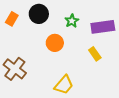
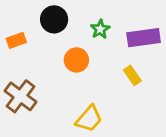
orange rectangle: (12, 19) -> (16, 40), moved, turned 40

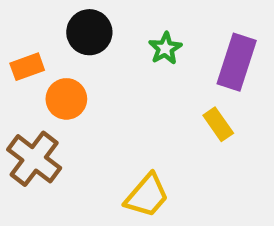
purple rectangle: (144, 38) -> (237, 62), turned -64
orange circle: (76, 60) -> (66, 99), moved

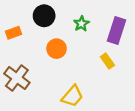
orange circle: (66, 99) -> (57, 49), moved

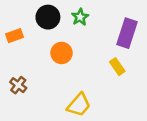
green star: (81, 24) -> (80, 17), moved
brown cross: (17, 78) -> (18, 85), size x0.6

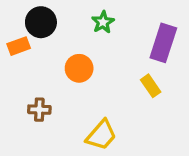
black circle: (48, 17) -> (41, 22), moved
brown cross: (18, 85) -> (39, 110), moved, turned -35

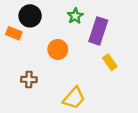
purple rectangle: (163, 43) -> (98, 31), moved
orange rectangle: (19, 46) -> (14, 33), turned 42

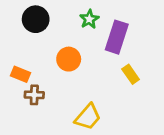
orange rectangle: (14, 33) -> (21, 74), moved

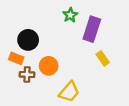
black circle: (36, 19) -> (28, 40), moved
orange circle: (69, 59) -> (49, 66), moved

